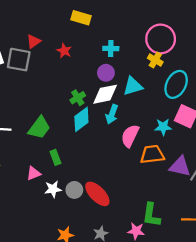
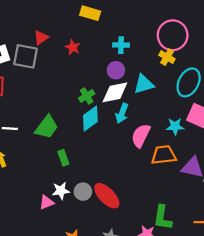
pink triangle: (34, 173) -> (46, 202), moved

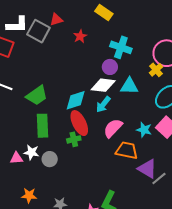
cyan cross: (121, 45) -> (121, 47), size x1.5
green cross: (87, 96) -> (74, 139), moved
green rectangle: (63, 158) -> (42, 126), size x1.6
red ellipse: (107, 196) -> (79, 123), moved

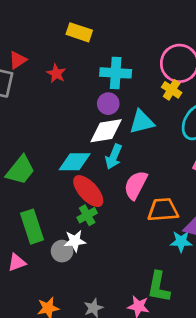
cyan diamond: (76, 100) -> (75, 162), turned 35
green rectangle: (42, 126) -> (32, 227), moved
cyan star: (144, 130) -> (181, 241), moved
white star: (31, 152) -> (75, 241), moved

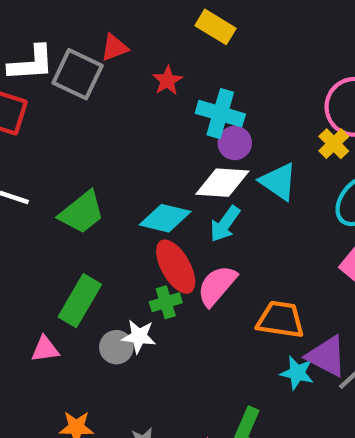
cyan cross: (116, 73) -> (220, 114), moved
cyan triangle: (142, 122) -> (278, 182), turned 36
pink semicircle: (136, 185) -> (217, 286), moved
green rectangle: (32, 227) -> (80, 301), turned 36

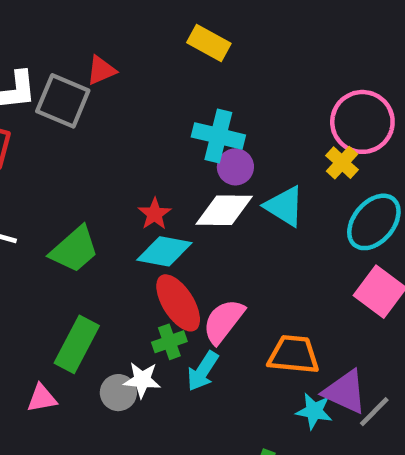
red star: (167, 81) -> (155, 214), moved
cyan arrow: (225, 224) -> (203, 371), moved

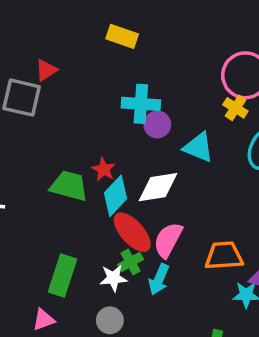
white diamond: (224, 210) -> (158, 187), moved
green trapezoid: (74, 249) -> (69, 186), moved, turned -114
cyan diamond: (164, 251) -> (116, 196), turned -48
white star: (142, 380) -> (113, 278), moved
gray circle: (118, 393) -> (110, 320), moved

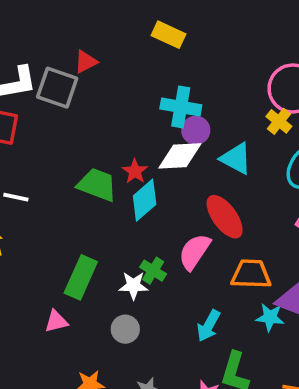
white diamond: (158, 187) -> (180, 156), moved
red ellipse: (132, 232) -> (225, 217), moved
green cross: (131, 262) -> (153, 271), turned -35
cyan arrow: (159, 279) -> (209, 326), moved

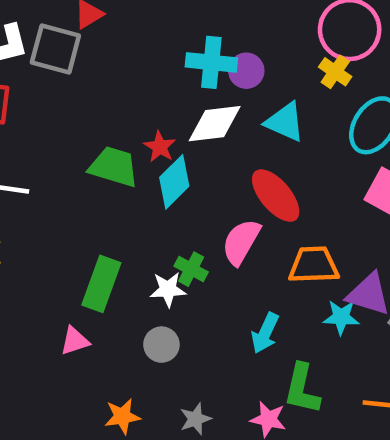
purple circle: (196, 130) -> (246, 71), moved

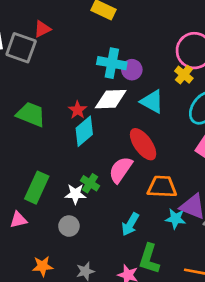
green trapezoid: (114, 167) -> (31, 114), moved

